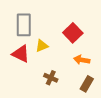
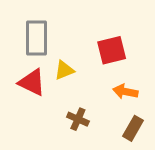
red square: (73, 33) -> (112, 50), turned 30

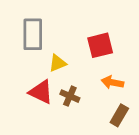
red triangle: (32, 82) -> (41, 92), moved
brown cross: (78, 119) -> (70, 96), moved

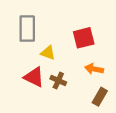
yellow triangle: (58, 63) -> (48, 53), turned 42

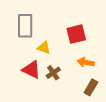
brown cross: (58, 81) -> (53, 73), turned 32

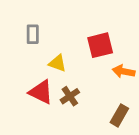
gray rectangle: (25, 26) -> (33, 34), size x0.6
orange arrow: (86, 62) -> (124, 71), moved

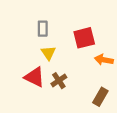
gray rectangle: (33, 34) -> (43, 29), moved
yellow triangle: (57, 63) -> (48, 53), turned 35

